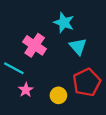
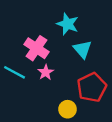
pink star: (26, 90) -> (46, 72), moved
yellow circle: (58, 95) -> (68, 109), moved

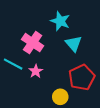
pink star: (46, 72) -> (36, 71), moved

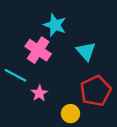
cyan star: (60, 21) -> (55, 25), moved
pink star: (36, 71) -> (39, 93), moved

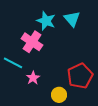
cyan triangle: (86, 51) -> (72, 19), moved

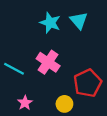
pink cross: (32, 42) -> (48, 62), moved
pink star: (33, 78) -> (25, 103), moved

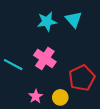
cyan star: (50, 23) -> (47, 22), turned -30
pink star: (25, 103) -> (36, 96), moved

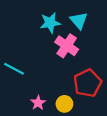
pink cross: (45, 58) -> (67, 46), moved

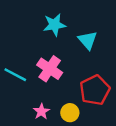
cyan triangle: (79, 21) -> (88, 40), moved
pink cross: (67, 46) -> (50, 69), moved

